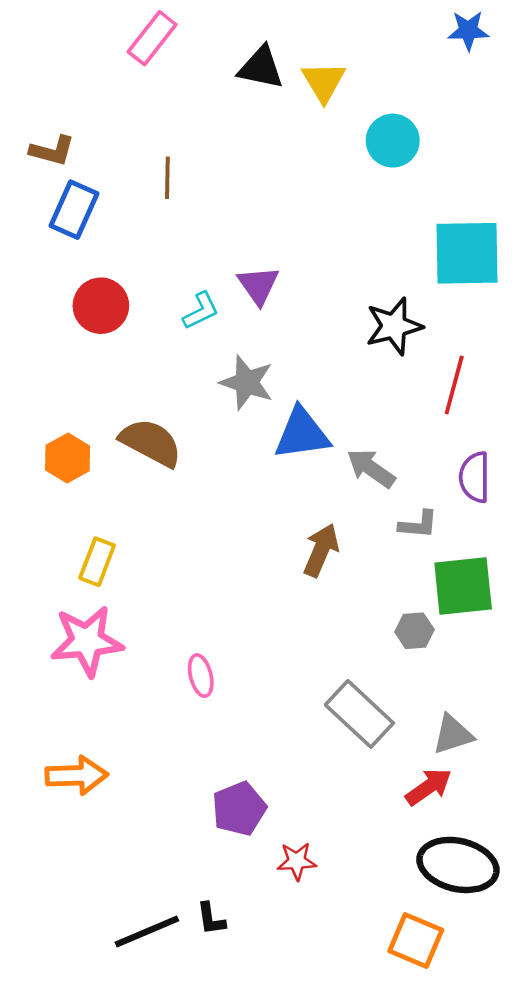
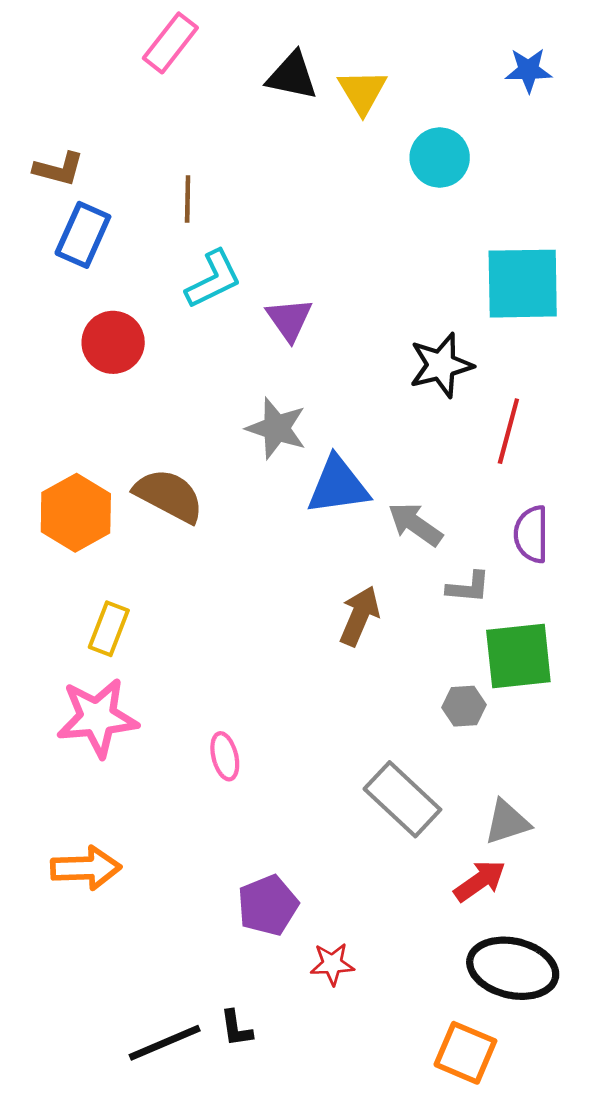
blue star: (468, 30) -> (528, 70), moved
cyan L-shape: (201, 311) -> (213, 279), moved, size x1.4
orange hexagon: (68, 458) -> (76, 513), size x1.4

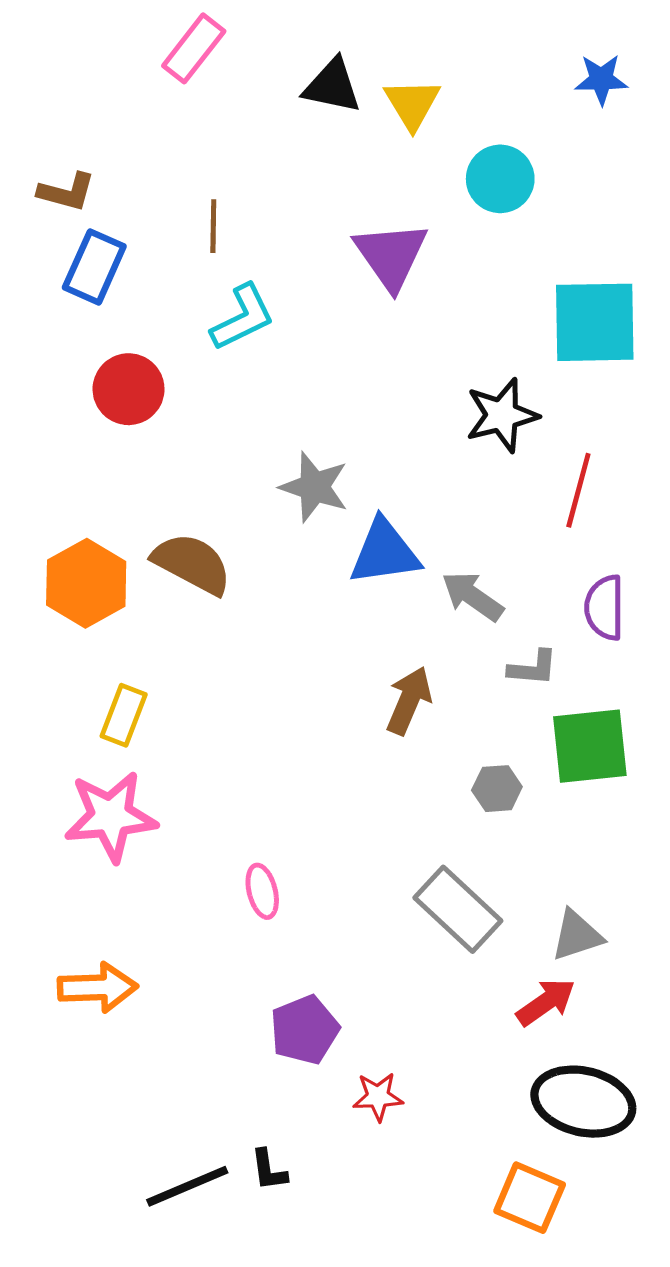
purple triangle: (289, 319) -> (391, 255), moved, size x1.4
gray hexagon: (464, 706) -> (497, 789), moved
pink ellipse: (225, 756) -> (262, 891), moved

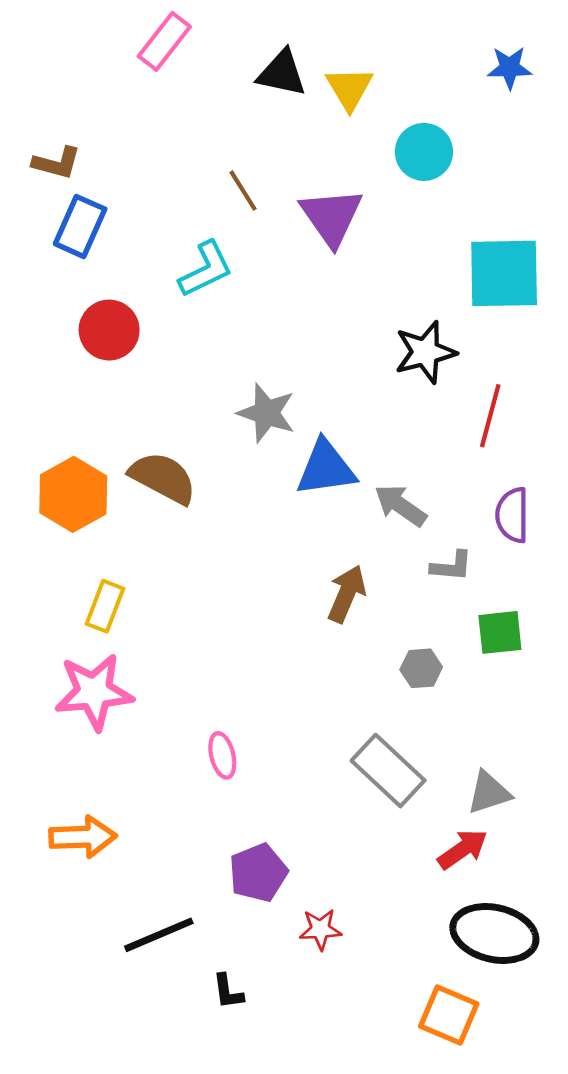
brown line: (213, 226) -> (243, 191), moved, turned -33
green square: (590, 746) -> (500, 632), size x0.7
black line: (187, 1186) -> (159, 935), moved

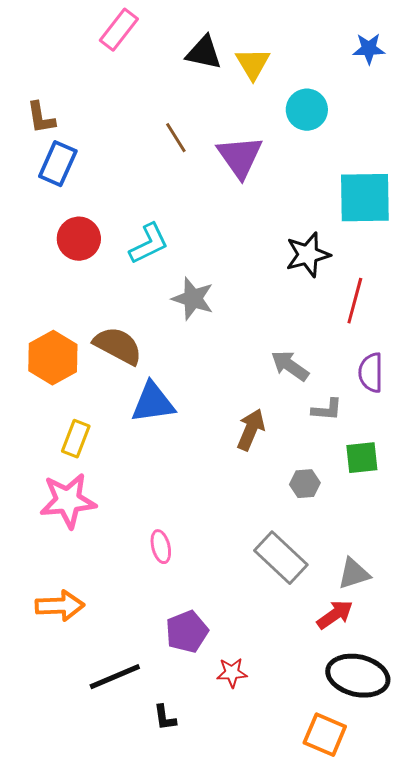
brown L-shape: (57, 163) -> (41, 118), turned 66
cyan L-shape: (206, 269) -> (149, 244), moved
blue triangle: (326, 468) -> (153, 403), moved

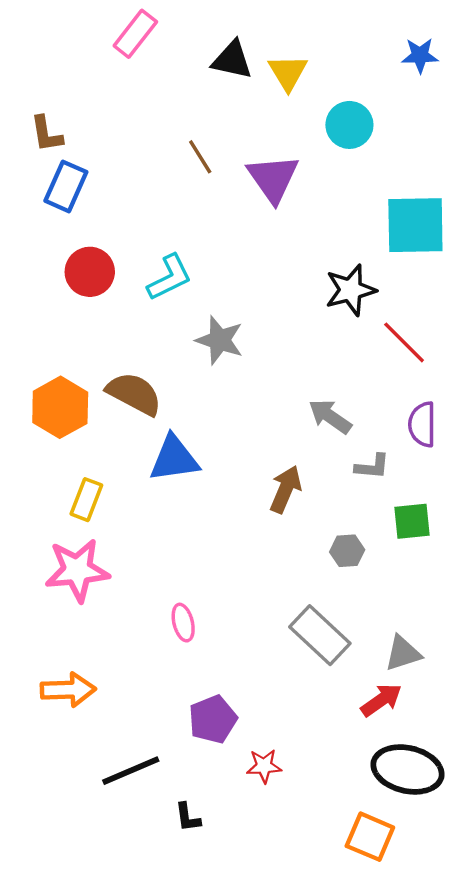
red line: (355, 301) -> (404, 342), turned -60

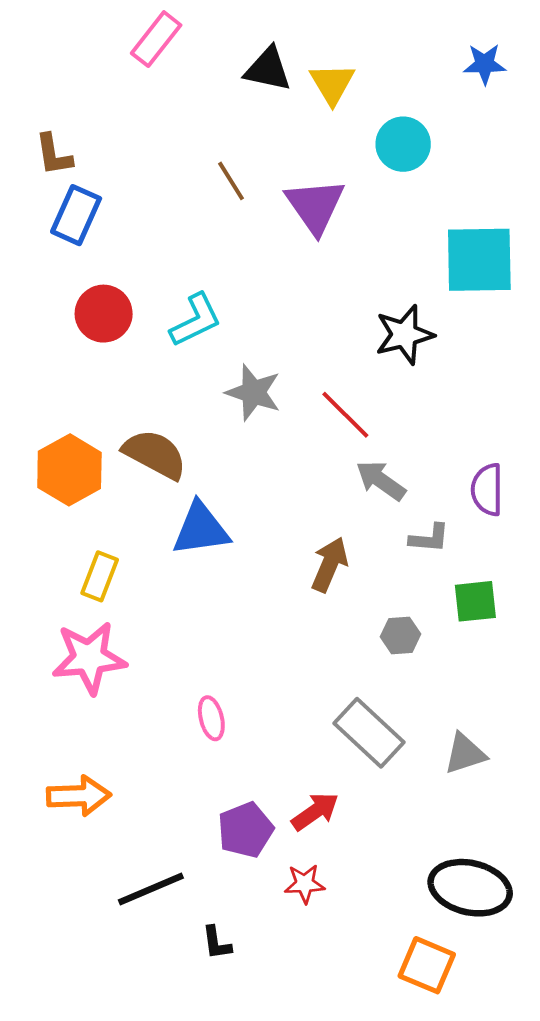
red line: (404, 342) -> (345, 415), moved
red arrow: (381, 700) -> (315, 811), moved

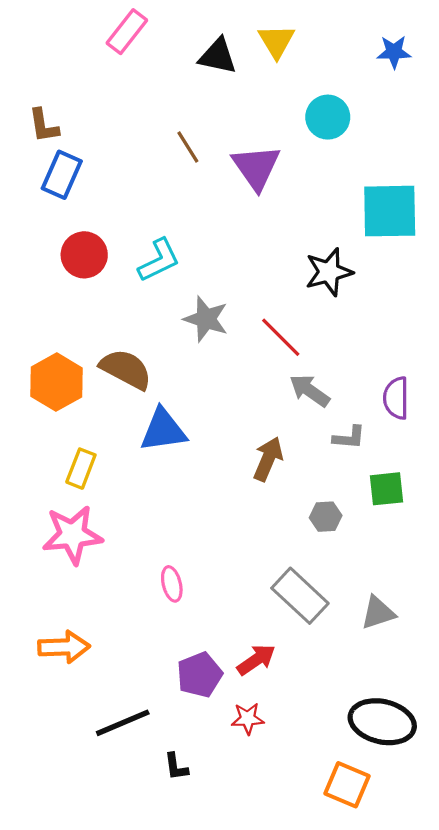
yellow triangle: (332, 84) -> (276, 41), moved

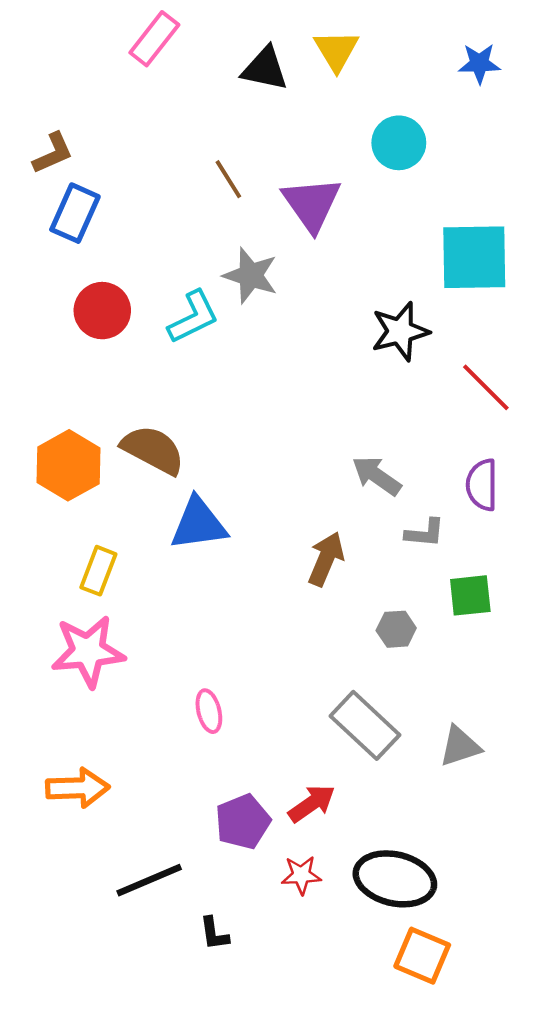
brown L-shape: (44, 126) -> (53, 153), turned -105
gray star: (206, 319) -> (251, 275), moved
red line: (281, 337) -> (486, 387), moved
black ellipse: (382, 722) -> (395, 879), moved

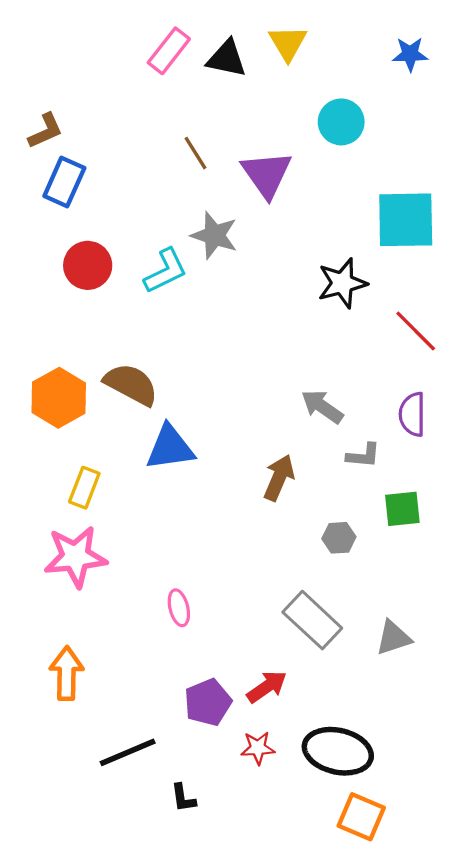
pink rectangle: (154, 39) -> (169, 51), moved
orange arrow: (78, 788) -> (67, 673), turned -87

